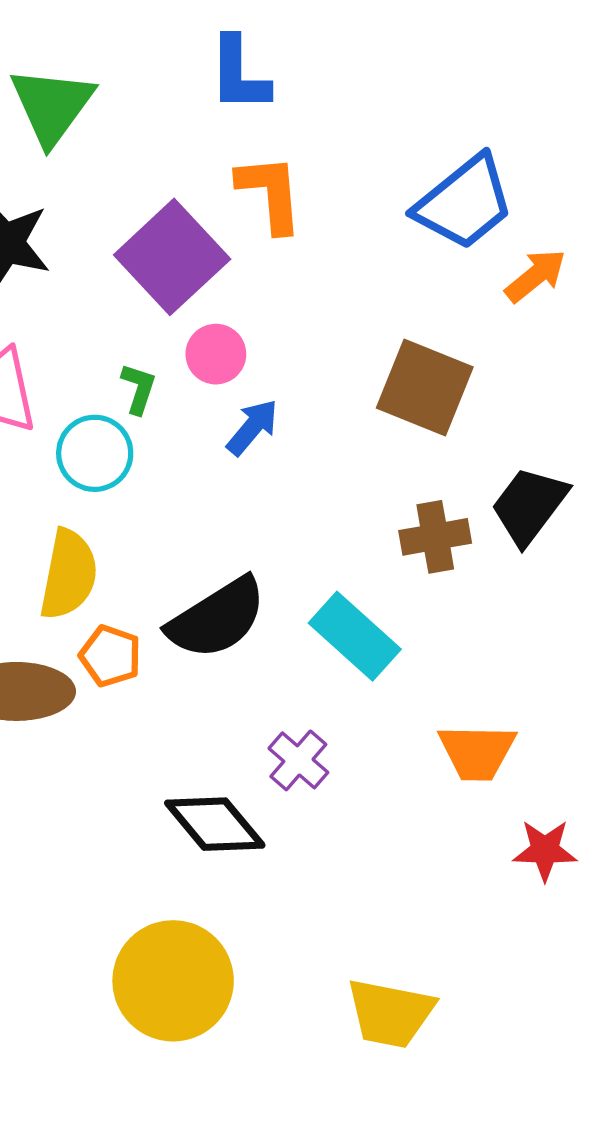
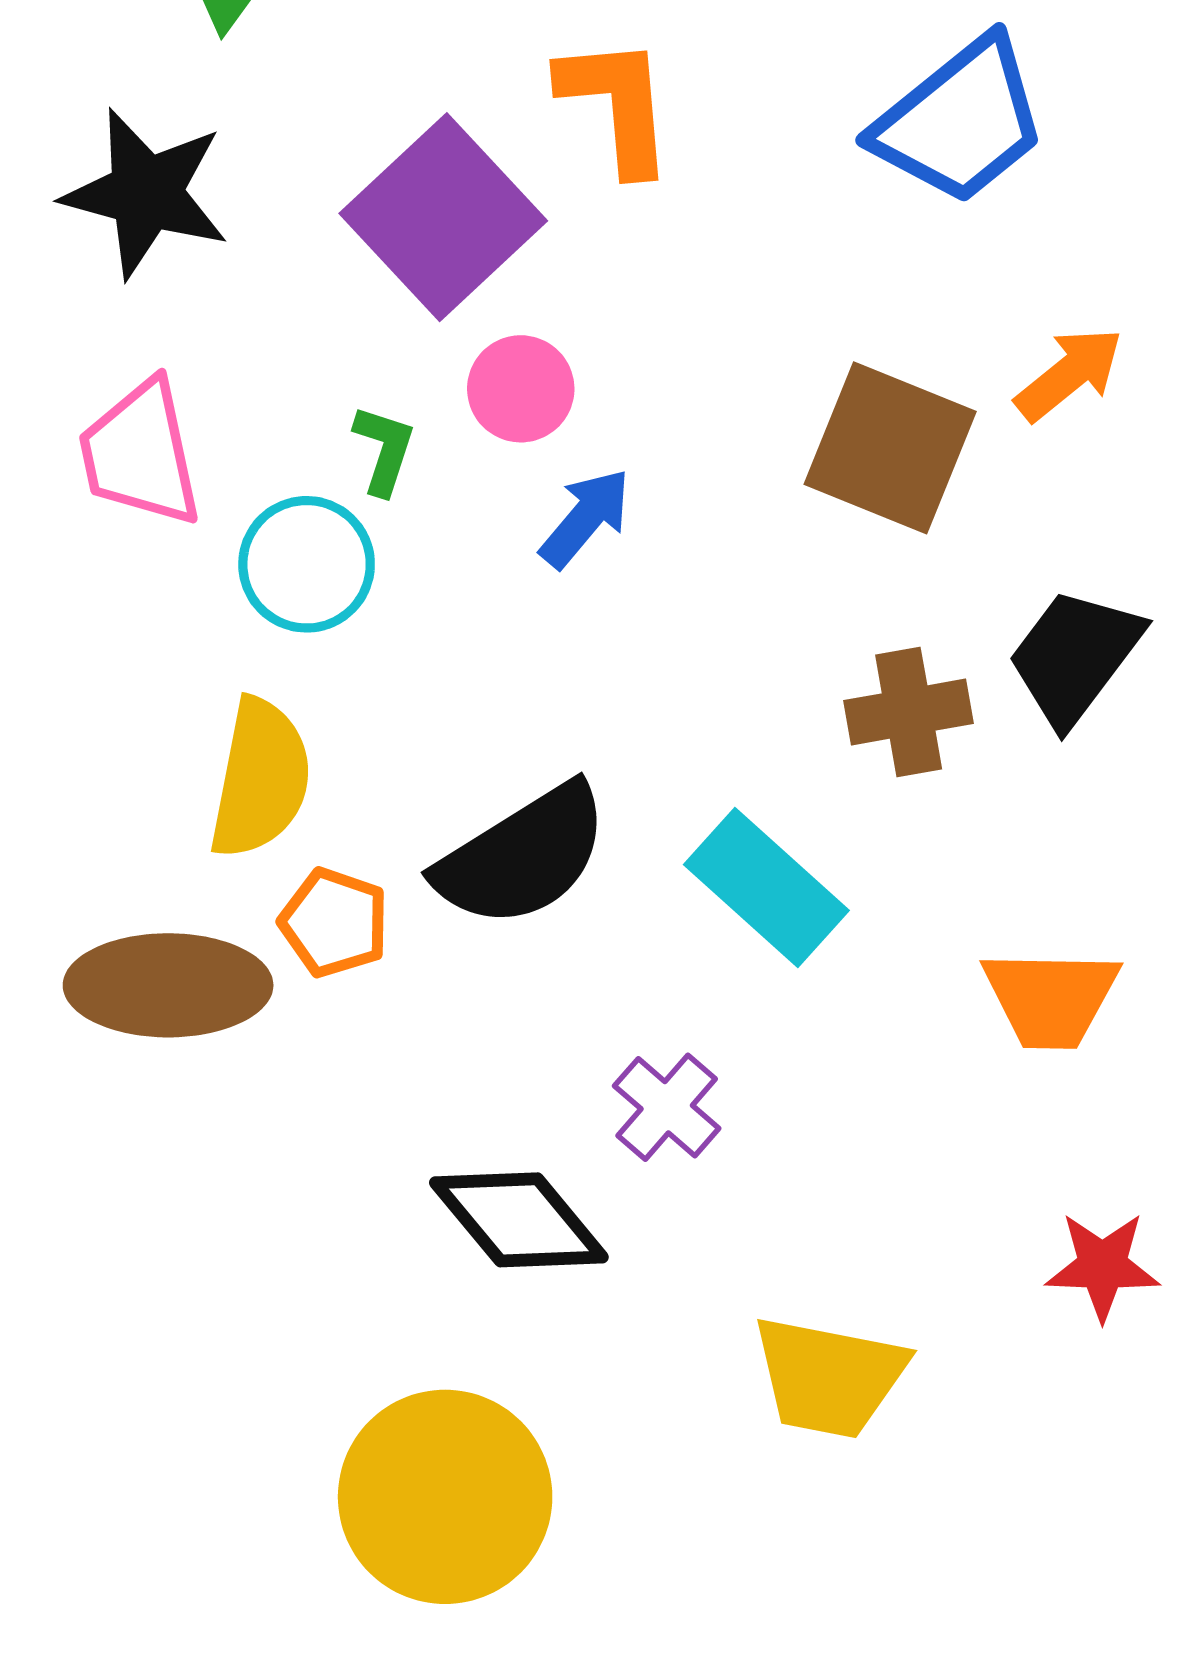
orange arrow: (535, 276) -> (1069, 374), moved
orange trapezoid: (477, 752) -> (1051, 998), moved
yellow trapezoid: (390, 1013) -> (829, 1377), moved

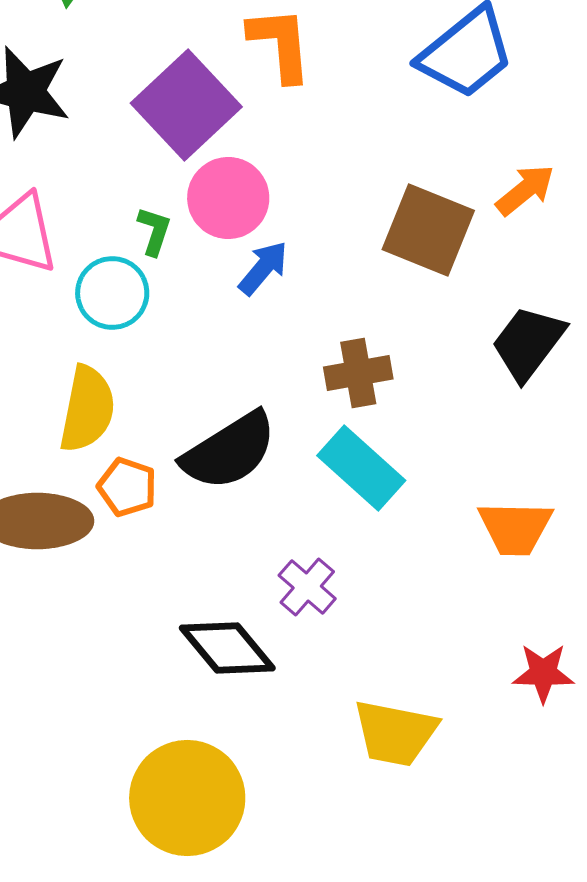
pink circle: (521, 389) -> (228, 198), size x1.4
brown cross: (909, 712) -> (358, 373), moved

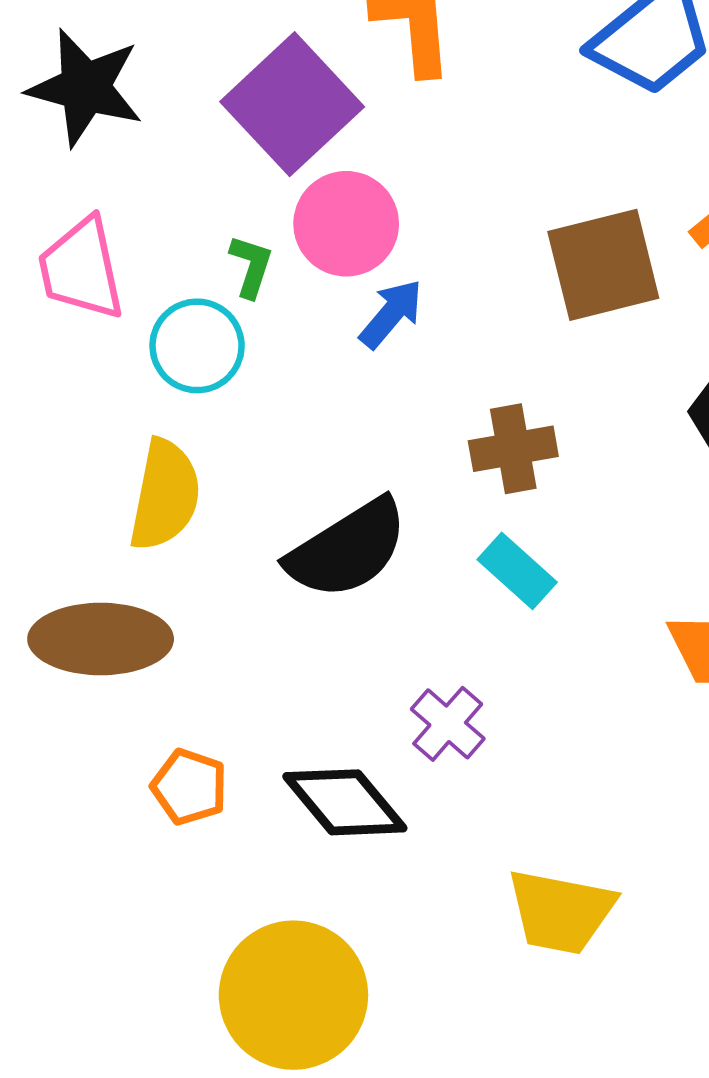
brown square: (428, 230) -> (603, 265), turned -36
cyan rectangle: (361, 468) -> (517, 571), size x0.7
orange pentagon: (127, 487) -> (189, 787), moved

